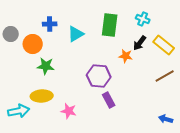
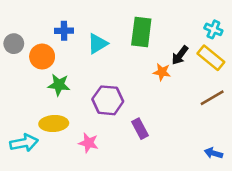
cyan cross: (143, 19) -> (213, 29), moved
purple hexagon: (99, 76) -> (108, 100), moved

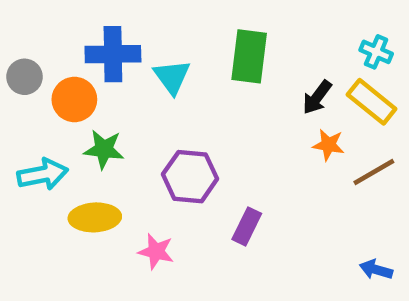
blue cross: (64, 31) -> (113, 54), size x1.6
cyan triangle: (98, 44) -> (172, 77), turned -35
orange star: (162, 72) -> (328, 145), moved
purple rectangle: (140, 129) -> (247, 226), turned 54
cyan arrow: (24, 143) -> (43, 174), moved

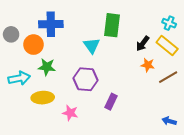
cyan triangle: (172, 77) -> (92, 46), moved

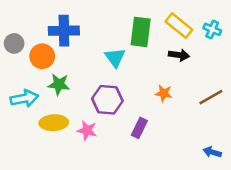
black arrow: (143, 44) -> (179, 55), turned -119
yellow rectangle: (167, 46) -> (179, 26), moved
orange star: (148, 65) -> (164, 93), moved
pink star: (70, 113) -> (87, 130), moved

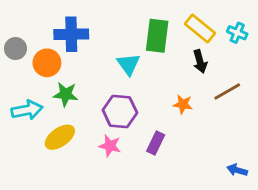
black arrow: (179, 55) -> (200, 61), turned 66
brown line: (211, 97) -> (227, 91), moved
yellow ellipse: (54, 123) -> (60, 137), turned -32
pink star: (87, 130) -> (110, 146), moved

